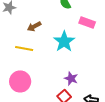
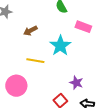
yellow line: (24, 48) -> (35, 61), moved
purple star: (71, 78) -> (76, 83), moved

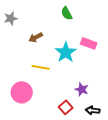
pink rectangle: (83, 27) -> (89, 43), moved

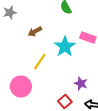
yellow line: (41, 67) -> (40, 62), turned -66

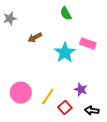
yellow line: (40, 62) -> (48, 97), moved

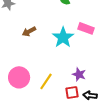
brown arrow: (35, 38) -> (29, 31), moved
red square: (65, 108) -> (72, 92), moved, turned 32

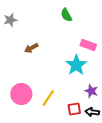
cyan star: (63, 37) -> (76, 65), moved
purple star: (79, 74) -> (91, 91), moved

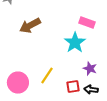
brown arrow: (31, 48) -> (30, 26), size x1.5
pink circle: (21, 94) -> (18, 82), moved

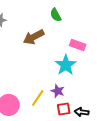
brown arrow: (30, 26) -> (34, 37), moved
purple star: (90, 68) -> (58, 91), moved

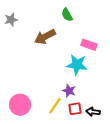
cyan star: (66, 65) -> (77, 65), turned -30
yellow line: (38, 98) -> (55, 106), moved

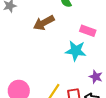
purple star: (69, 91) -> (96, 77), moved

